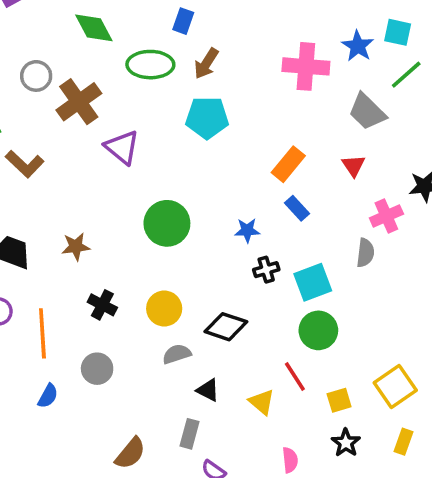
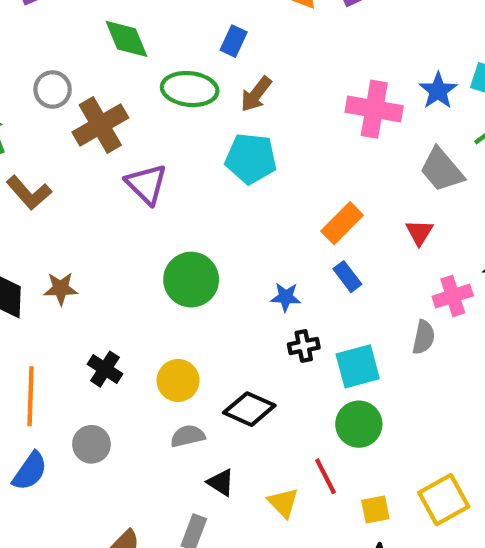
brown star: (76, 247) -> (61, 289), moved
blue semicircle: (48, 396) -> (30, 471), size x1.4

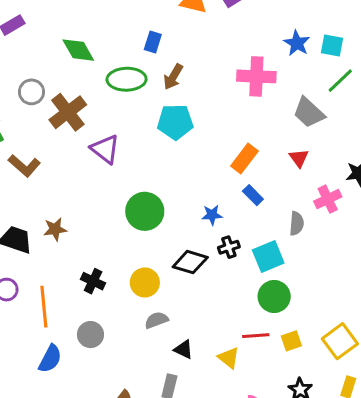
blue star: (438, 91) -> (297, 43), moved
gray semicircle: (424, 337) -> (297, 223), moved
black diamond: (249, 409) -> (190, 262), moved
red line: (326, 476) -> (256, 336), turned -60
yellow square: (375, 509) -> (291, 341), moved

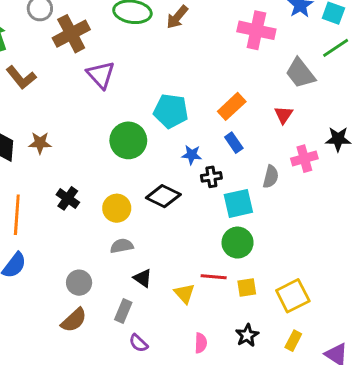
cyan pentagon: (175, 122) -> (171, 111), moved
black cross: (229, 247) -> (211, 177), moved
gray circle: (90, 335) -> (79, 283), moved

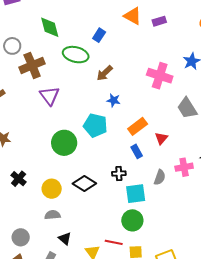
brown arrow: (177, 17) -> (105, 73), moved
red triangle: (284, 115) -> (161, 138), moved
blue star: (192, 155) -> (113, 100), moved

